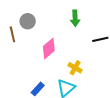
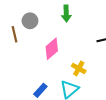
green arrow: (75, 18) -> (66, 14), moved

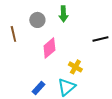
gray circle: (30, 21) -> (37, 20), moved

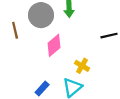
gray circle: (37, 20) -> (41, 15), size x1.5

